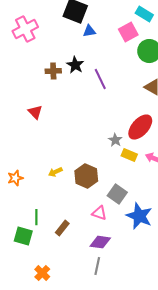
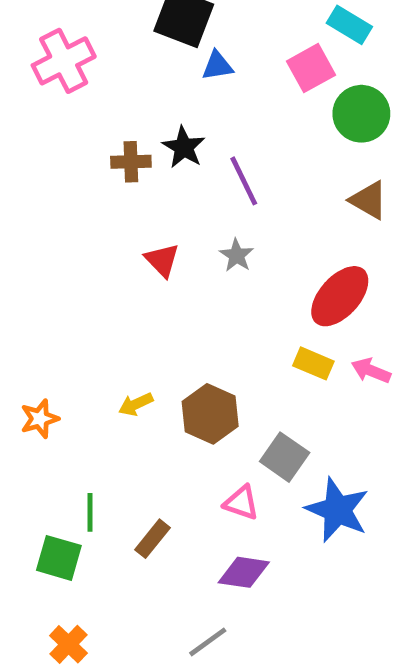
red triangle: (35, 112) -> (162, 260), moved
gray star: (115, 140) -> (237, 255), moved
gray line: (97, 266) -> (208, 642), moved, turned 42
orange cross: (42, 273) -> (68, 644), moved

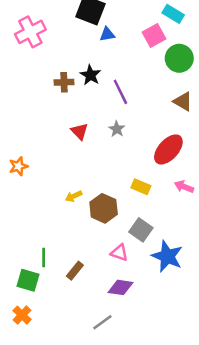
yellow rectangle: (313, 363) -> (141, 187), moved
yellow arrow: (136, 404) -> (74, 196), moved
orange star: (40, 419) -> (18, 166), moved
orange cross: (68, 644) -> (22, 315), moved

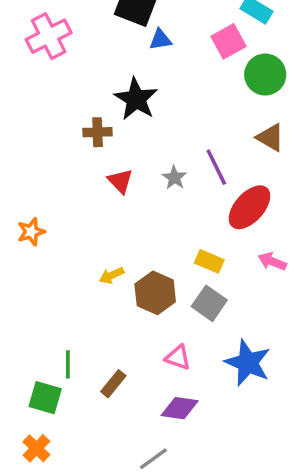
black star: (90, 75) -> (136, 99), size x1.4
brown cross: (64, 82) -> (98, 132), moved
purple line: (120, 92) -> (216, 167), moved
gray square: (141, 230) -> (209, 303), moved

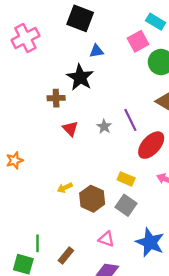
blue triangle: (160, 40) -> (97, 51), moved

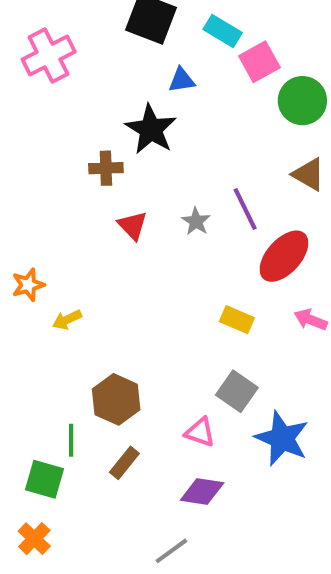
cyan rectangle: (156, 22) -> (223, 31), moved
yellow arrow: (65, 188) -> (67, 320), moved
brown hexagon: (92, 199) -> (116, 399), moved
gray square: (126, 205) -> (237, 391), moved

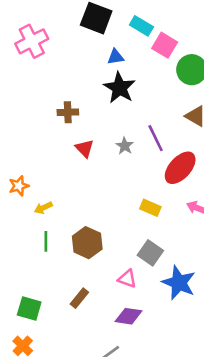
pink square: (259, 62) -> (165, 45), turned -30
black star: (151, 129) -> (119, 88), moved
brown hexagon: (116, 399) -> (87, 243), moved
green line: (71, 440) -> (46, 241), moved

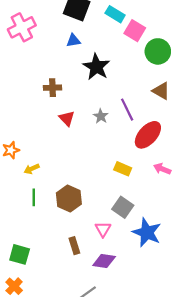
blue triangle: (116, 57) -> (73, 40), moved
pink triangle: (127, 279) -> (103, 229), turned 42
brown rectangle: (79, 298) -> (74, 246), moved, turned -56

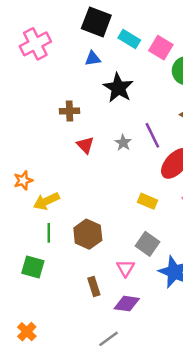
cyan rectangle: (115, 14) -> (129, 39), moved
yellow arrow: (32, 169) -> (46, 201), size x1.5
green square: (20, 254) -> (33, 267), moved

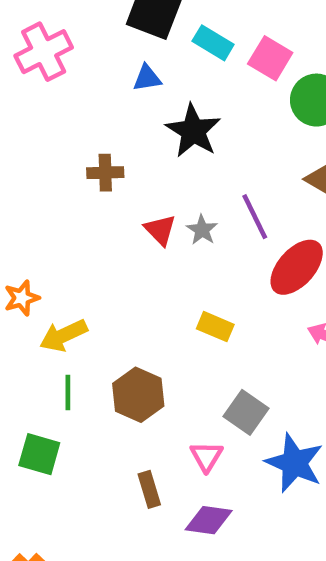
red triangle: (85, 145) -> (160, 230), moved
yellow rectangle: (148, 201) -> (215, 327), moved

